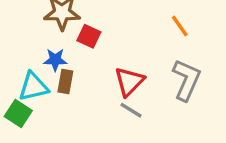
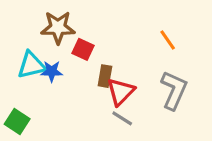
brown rectangle: (65, 82) -> (105, 76), moved
cyan triangle: (33, 87) -> (31, 65), moved

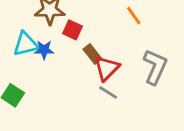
orange line: (168, 40) -> (134, 16), moved
brown rectangle: (105, 76) -> (92, 54), turned -48

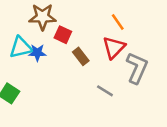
red triangle: (107, 68) -> (114, 47), moved
gray line: (108, 92) -> (105, 91), moved

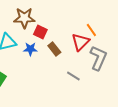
orange line: (118, 22) -> (91, 30), moved
blue star: (37, 53) -> (30, 49), moved

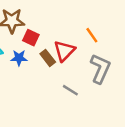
red triangle: (80, 42) -> (64, 51), moved

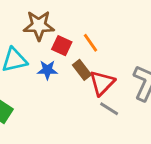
orange line: (92, 35) -> (90, 43), moved
red triangle: (64, 51) -> (102, 83), moved

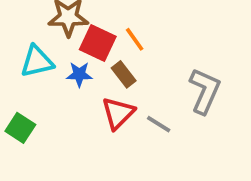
red square: (62, 46) -> (98, 43), size x1.4
red triangle: (102, 83) -> (118, 113), moved

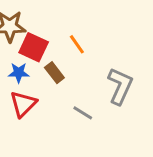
orange line: (135, 39) -> (77, 44), moved
red triangle: (118, 113) -> (23, 104), moved

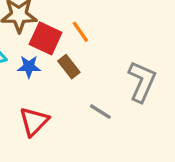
orange line: (77, 44) -> (80, 32), moved
red triangle: (23, 104) -> (34, 121), moved

